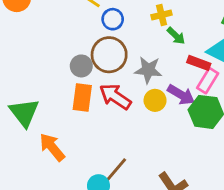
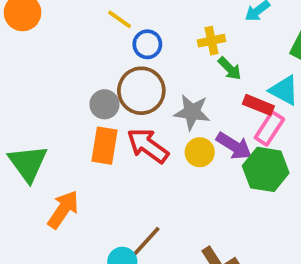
orange arrow: (52, 147) -> (63, 210), turned 72

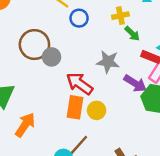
brown circle: (141, 91) -> (34, 45), moved
orange rectangle: (105, 146) -> (75, 107), moved
yellow circle: (200, 152) -> (97, 110), moved

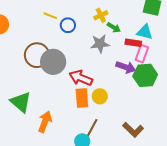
gray circle: (52, 57) -> (53, 62), size x1.6
gray star: (108, 62) -> (100, 44), moved

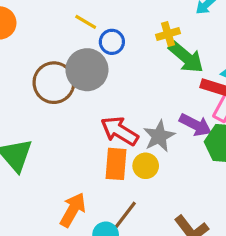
green arrow: (114, 27) -> (186, 57), size x1.6
gray star: (100, 44) -> (159, 136), moved, turned -30
gray circle: (53, 62) -> (87, 70), moved
orange arrow: (45, 122) -> (73, 210), moved

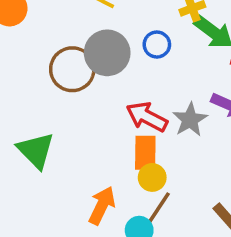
blue circle: (112, 42) -> (157, 45), moved
yellow circle: (146, 166) -> (152, 177), moved

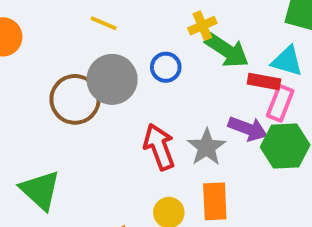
red arrow: (147, 117) -> (159, 147), turned 45
orange rectangle: (145, 153) -> (215, 201), moved

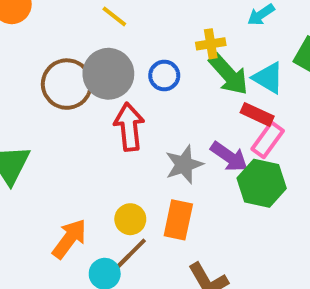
cyan triangle: (287, 61) -> (268, 78), moved
red arrow: (159, 147) -> (129, 127), moved

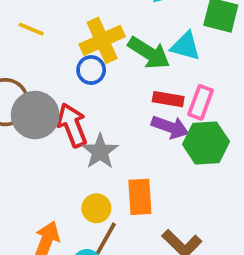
yellow cross: (211, 44) -> (102, 40), moved, size x1.6
gray circle: (108, 74) -> (35, 115), moved
red rectangle: (257, 114) -> (168, 99), moved
gray star: (184, 164) -> (100, 151), moved

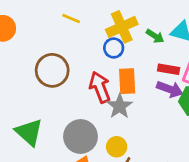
green arrow: (149, 53) -> (155, 36), size x0.6
gray circle: (35, 115) -> (80, 136), moved
orange rectangle: (140, 197) -> (127, 81), moved

